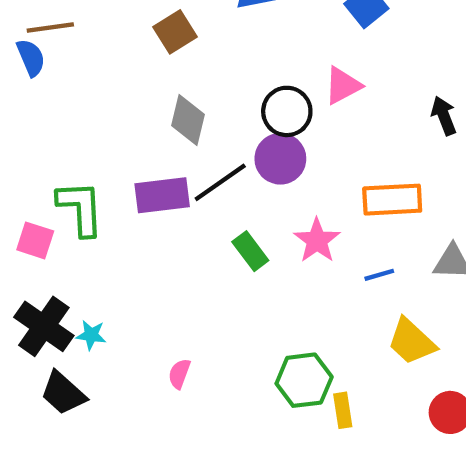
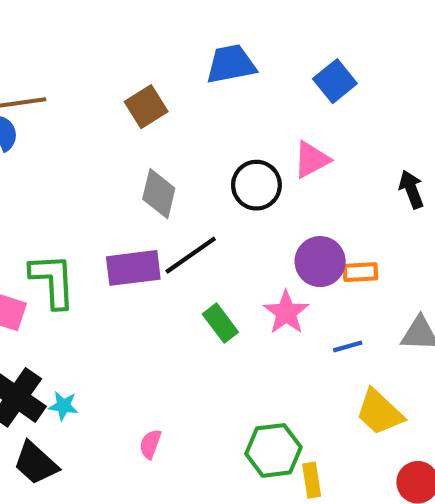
purple circle: (280, 159) -> (320, 262), moved
orange rectangle: (392, 200) -> (360, 272), size x0.6

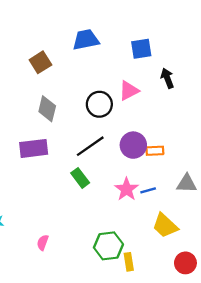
blue square: (335, 81) -> (141, 49), turned 30
black arrow: (411, 189) -> (167, 78), moved
black line: (191, 255) -> (90, 146), moved
pink star: (286, 312) -> (127, 189), moved

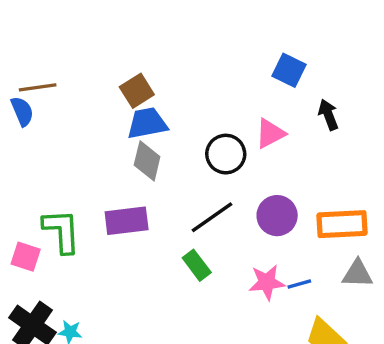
blue trapezoid: (86, 40) -> (147, 123), moved
blue square: (141, 49) -> (289, 70), turned 35
orange rectangle: (155, 151) -> (342, 224), moved, size x1.8
pink star: (127, 189) -> (267, 282), turned 30

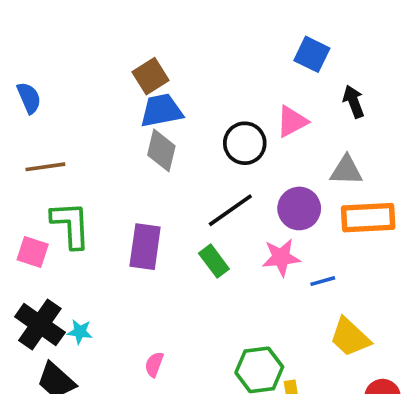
brown line: (38, 87) -> (45, 167), moved
purple rectangle: (127, 221) -> (145, 247), moved, turned -75
gray triangle: (357, 274) -> (346, 170), moved
pink star: (267, 282) -> (281, 257), moved

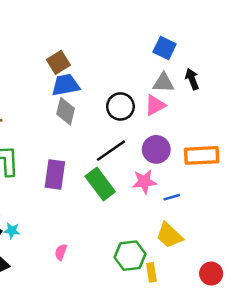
pink triangle: (292, 121) -> (155, 105), moved
gray triangle: (346, 170) -> (163, 83), moved
green rectangle: (214, 261) -> (100, 184), size x1.5
yellow trapezoid: (350, 337) -> (169, 235), moved

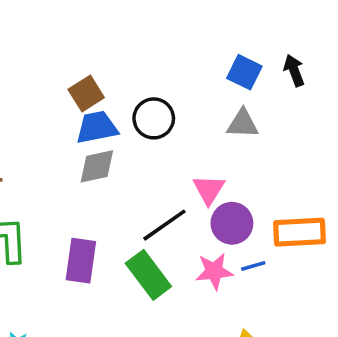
black arrow: (192, 79) -> (294, 70), moved
pink triangle: (155, 105) -> (209, 190), moved, turned -30
black circle: (120, 106) -> (154, 118), moved
gray diamond: (66, 111) -> (97, 166), turned 64
blue line: (172, 197) -> (253, 266), moved

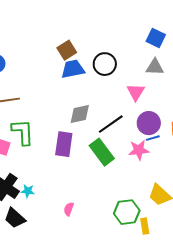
gray diamond: (97, 166) -> (80, 114), moved
pink triangle: (209, 190) -> (136, 92), moved
blue line: (253, 266) -> (153, 138), moved

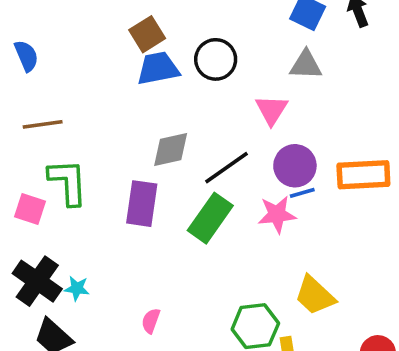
green rectangle: (102, 152) -> (210, 218), turned 72

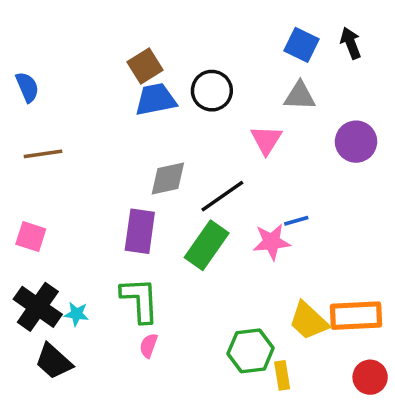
purple circle: (295, 166) -> (356, 142), moved
orange rectangle: (363, 175) -> (356, 316), moved
green L-shape: (68, 182) -> (140, 300), moved

